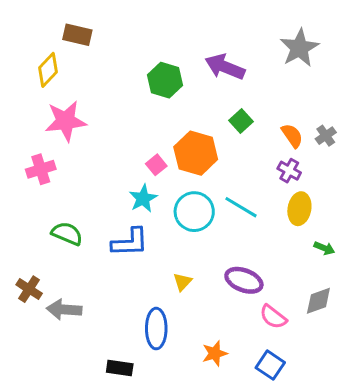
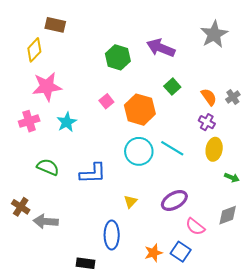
pink square: (156, 165) -> (106, 101), moved
cyan star: (143, 198) -> (67, 122), moved
purple ellipse: (244, 280) -> (174, 201), turned -50
blue square: (270, 365) -> (181, 252), moved

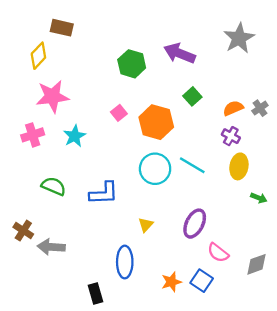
orange semicircle: (209, 97) -> (233, 108), turned -78
purple ellipse: (174, 201) -> (195, 224), turned -35
gray diamond: (228, 215) -> (256, 264), moved
black rectangle: (86, 263) -> (96, 293), turned 66

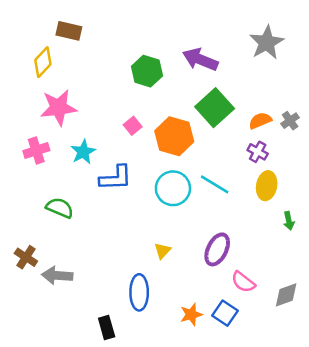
green square: (192, 96) -> (215, 108), size x1.8
blue L-shape: (104, 193) -> (116, 178), moved
green arrow: (259, 198) -> (289, 221), turned 56

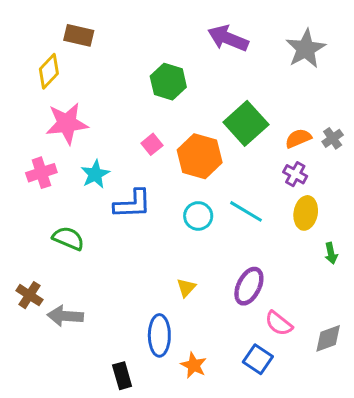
purple arrow: (200, 59) -> (228, 38), moved
cyan circle: (173, 188) -> (198, 216), size x0.7
orange star: (191, 314) -> (194, 365), moved, turned -30

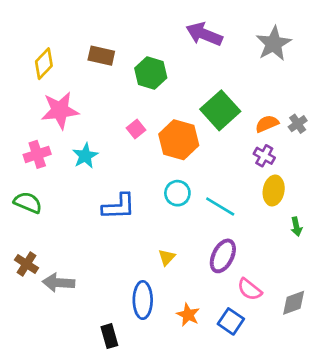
brown rectangle: (79, 35) -> (101, 56), moved
blue L-shape: (132, 204) -> (119, 207), moved
cyan line: (246, 211) -> (220, 207), moved
green semicircle: (68, 238) -> (28, 203), moved
orange star: (194, 365) -> (188, 315), moved

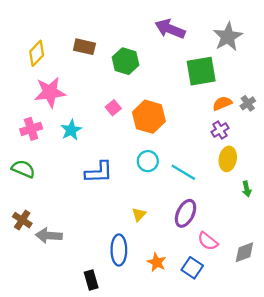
green square: (220, 110) -> (201, 71), moved, turned 32
purple cross: (264, 156) -> (220, 130), turned 30

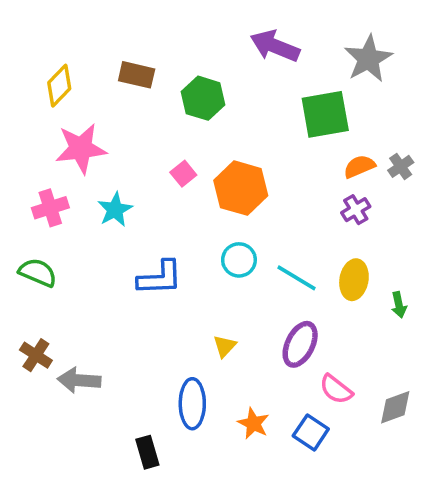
yellow ellipse: (228, 159) -> (354, 280), moved

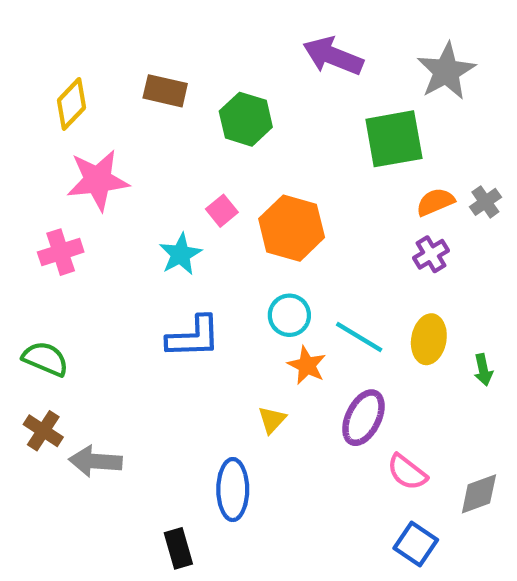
cyan star: (115, 210) -> (180, 254), moved
green semicircle: (38, 272) -> (45, 359), moved
orange star: (253, 423) -> (307, 365), moved
blue square: (311, 432) -> (416, 544), moved

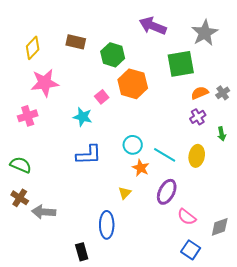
orange hexagon: (292, 228) -> (133, 84), moved
cyan star: (180, 254) -> (83, 117), turned -30
green arrow: (483, 370) -> (222, 134), moved

